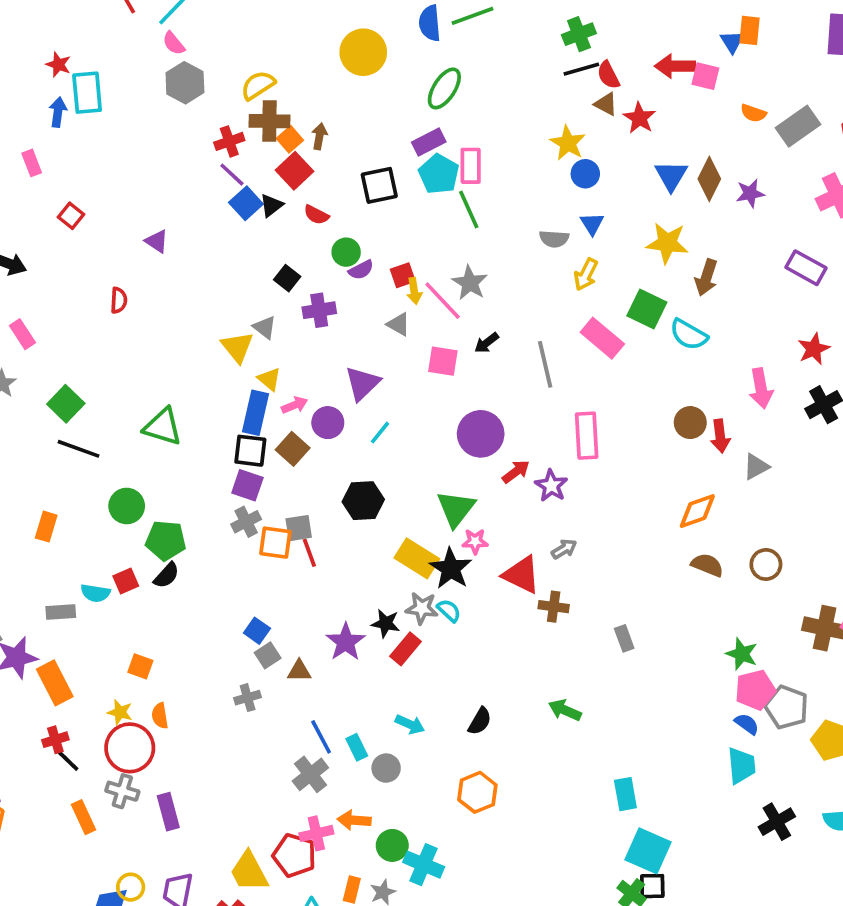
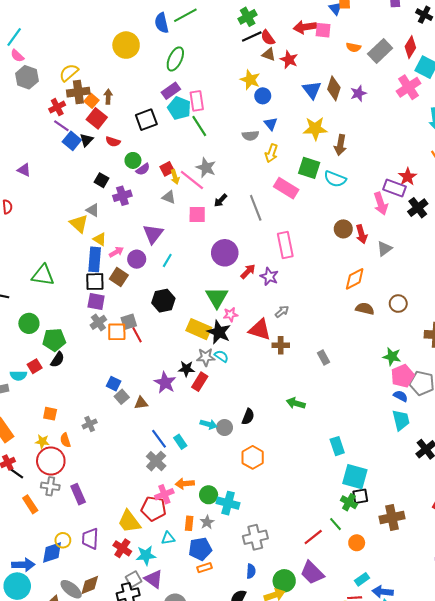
purple rectangle: (806, 268) -> (395, 188), moved
gray cross: (248, 698) -> (90, 424), moved
gray circle: (386, 768) -> (225, 428), moved

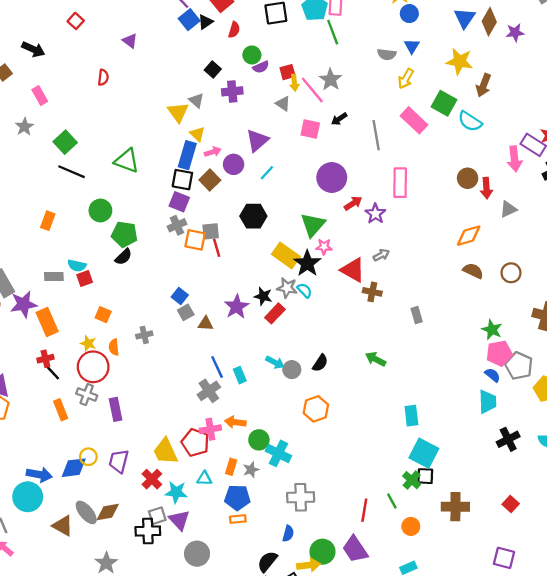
red semicircle: (113, 142) -> (234, 30), turned -104
red square: (35, 366) -> (85, 279), moved
red line: (313, 537) -> (364, 510), turned -54

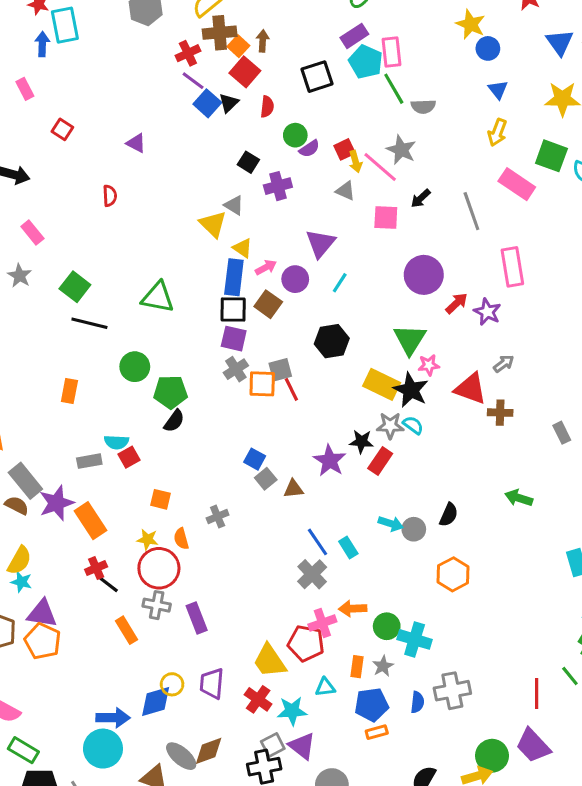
gray semicircle: (387, 54) -> (423, 106), moved
blue semicircle: (288, 534) -> (417, 702), moved

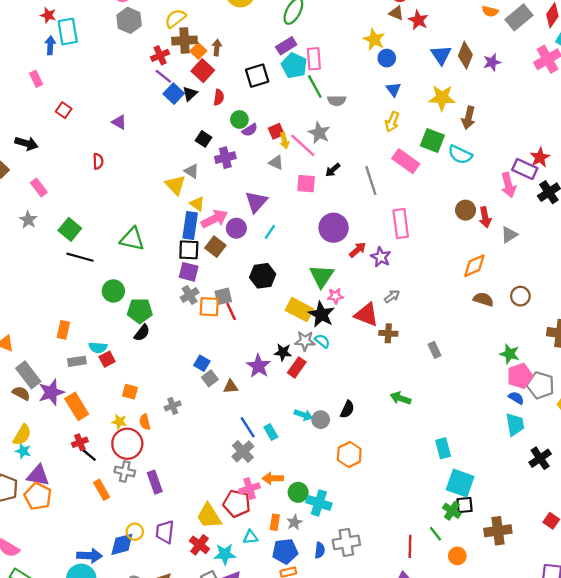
pink arrow: (266, 267) -> (214, 219), size x1.6
orange rectangle: (69, 391) -> (63, 330), moved

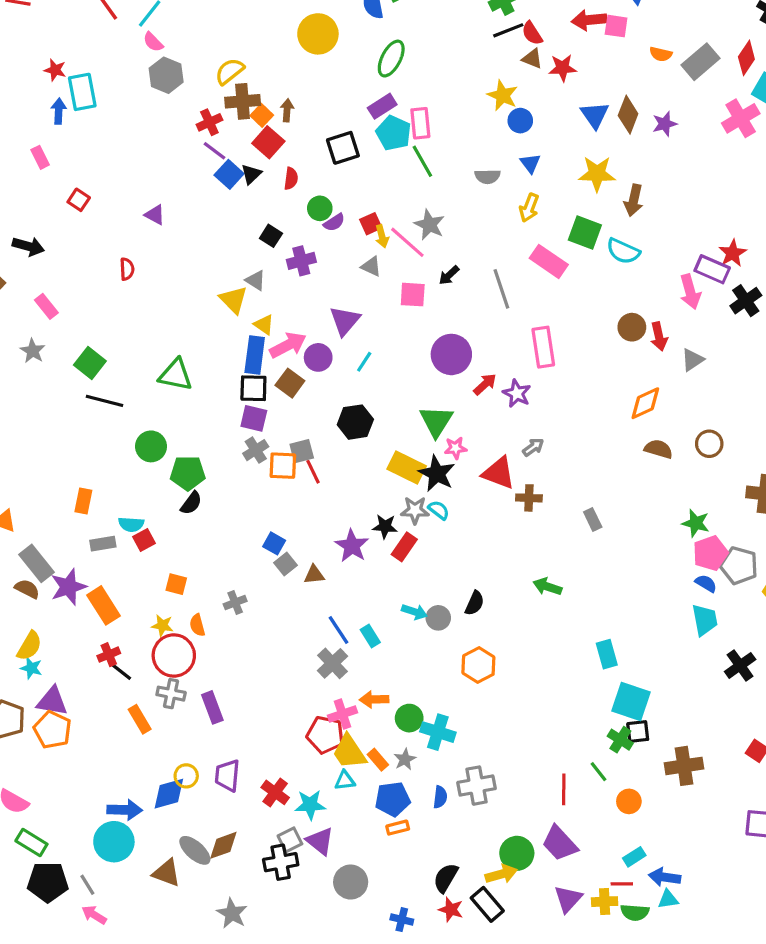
red star: (418, 20) -> (563, 68), turned -30
gray semicircle: (337, 101) -> (488, 176), moved
yellow trapezoid: (209, 516) -> (349, 752), moved
orange rectangle: (275, 522) -> (378, 760), turned -49

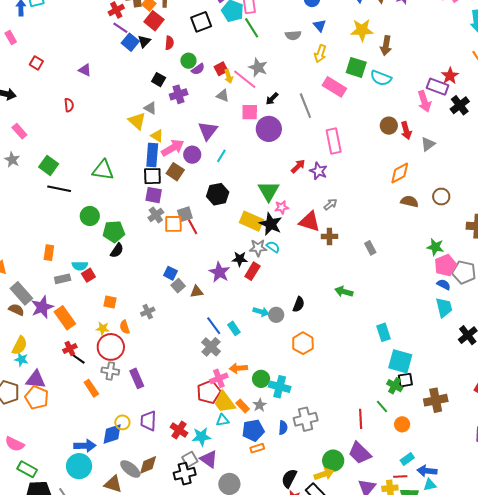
purple circle: (451, 354) -> (269, 129), moved
red pentagon: (325, 735) -> (209, 392), turned -30

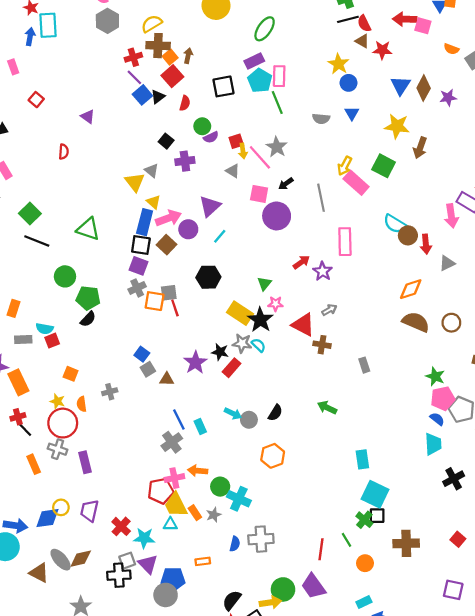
yellow arrow: (320, 54) -> (345, 166), moved
cyan semicircle: (381, 78) -> (395, 224), moved
green triangle: (269, 191) -> (264, 284), size x0.6
brown semicircle: (409, 201) -> (416, 322), size x1.4
blue pentagon: (253, 430) -> (173, 579), moved

